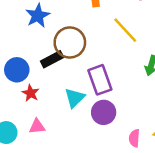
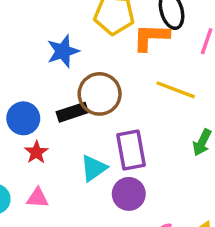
yellow line: (125, 30) -> (176, 90), turned -36

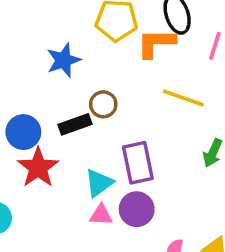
brown circle: (100, 94) -> (103, 104), size x0.6
red star: (36, 152) -> (38, 168), size x1.6
pink triangle: (38, 198) -> (101, 215), moved

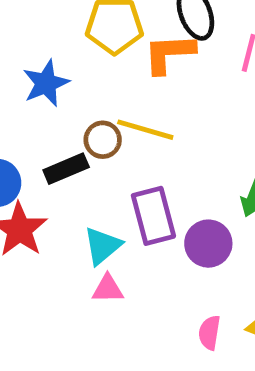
yellow line: (183, 98) -> (145, 130), moved
purple circle: (137, 209) -> (208, 244), moved

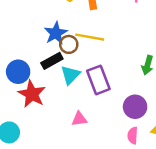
blue star: (46, 83) -> (56, 33), moved
purple circle: (208, 244) -> (135, 107), moved
cyan triangle: (102, 246) -> (70, 75), moved

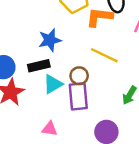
yellow line: (90, 37) -> (104, 55), moved
brown circle: (69, 44) -> (79, 76), moved

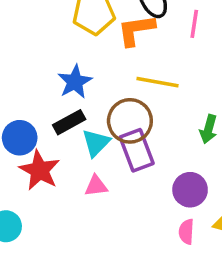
brown circle: (79, 76) -> (130, 121), size x1.6
pink triangle: (50, 129) -> (96, 186), moved

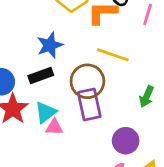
cyan triangle: (96, 143) -> (46, 112), moved

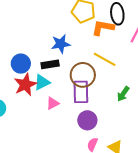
cyan triangle: (46, 112) -> (42, 82), moved
pink triangle: (54, 127) -> (53, 103), turned -40
purple circle: (126, 141) -> (87, 120), moved

